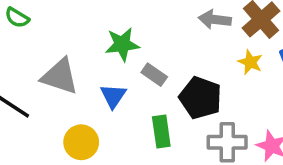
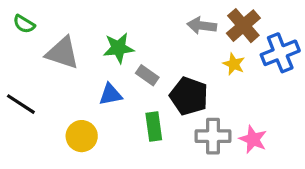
gray triangle: (60, 76) -> (62, 53), moved
blue triangle: (113, 96) -> (110, 94), turned 45

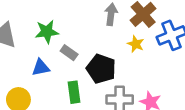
gray arrow: (202, 26) -> (111, 14), turned 90

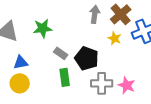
gray rectangle: (69, 53) -> (61, 53), moved
blue triangle: (41, 67) -> (21, 62), moved

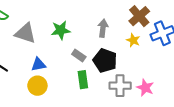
gray arrow: (95, 14) -> (103, 28), moved

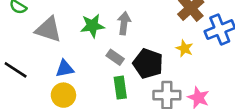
gray arrow: (103, 28) -> (124, 23), moved
yellow star: (133, 40) -> (184, 48), moved

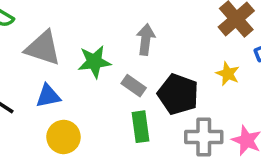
green star: (92, 26) -> (94, 62), moved
blue triangle: (65, 69) -> (48, 96), moved

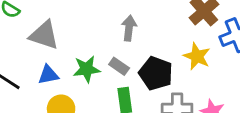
green star: (94, 62) -> (87, 69), moved
yellow star: (228, 74) -> (197, 56), size x1.4

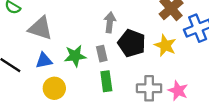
gray rectangle: (119, 66) -> (102, 54), turned 42
black pentagon: (156, 73) -> (132, 43), moved

